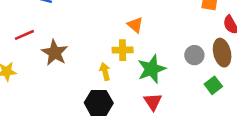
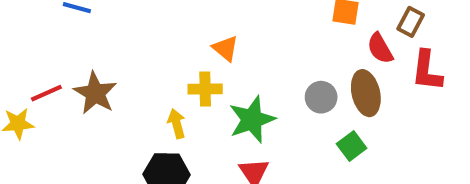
red line: (24, 35) -> (46, 93), moved

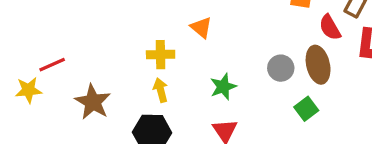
yellow cross: (205, 89) -> (161, 55), moved
brown star: (95, 93) -> (93, 102), moved
green star: (252, 120) -> (223, 87), size x0.7

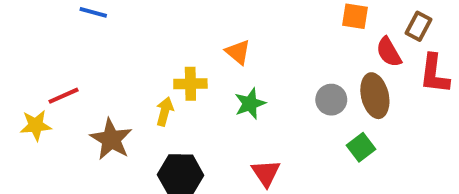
green star: (223, 87) -> (250, 104), moved
yellow arrow: (161, 90) -> (165, 112), moved, turned 30

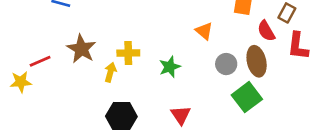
orange triangle: (238, 52) -> (204, 31), moved
brown star: (111, 139) -> (81, 49), moved
green square: (361, 147) -> (247, 97), size x1.5

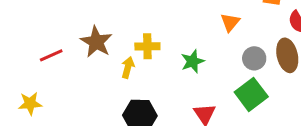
orange triangle: (204, 31) -> (230, 22), turned 30
yellow star: (21, 82) -> (30, 103), moved
green square: (247, 97) -> (251, 94), moved

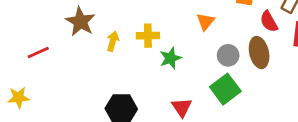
brown star: (96, 42) -> (80, 22), moved
yellow cross: (147, 46) -> (148, 36), moved
yellow arrow: (128, 67) -> (113, 41), moved

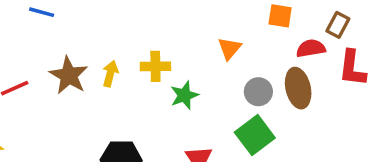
brown star: (80, 22) -> (69, 75), moved
red semicircle: (269, 22) -> (311, 48), turned 110

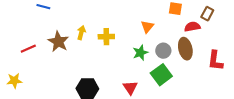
red L-shape: (352, 68) -> (215, 61), moved
yellow arrow: (110, 74) -> (81, 33), moved
green star: (184, 95) -> (140, 53), moved

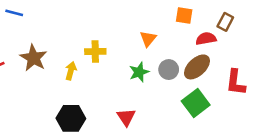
yellow arrow: (81, 33) -> (71, 71), moved
brown ellipse: (185, 49) -> (197, 67), turned 60
green square: (161, 75) -> (196, 103), moved

